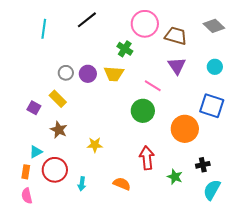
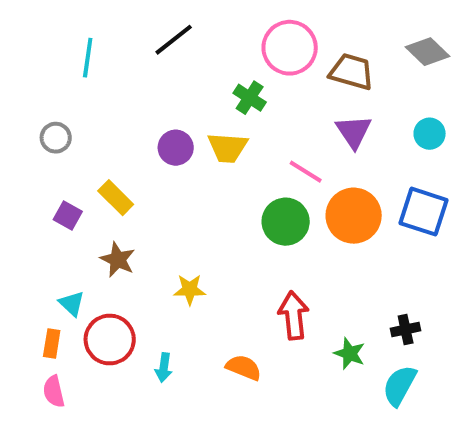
gray circle: (66, 73) -> (56, 138), moved
orange circle: (185, 129) -> (354, 216), moved
cyan triangle: (36, 152) -> (72, 304), turned -48
cyan semicircle: (212, 190) -> (400, 385), moved

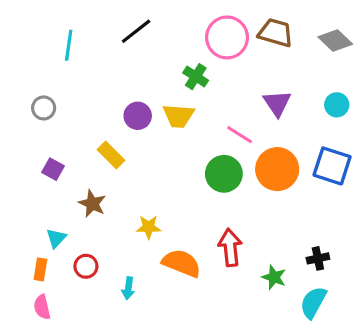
brown trapezoid: (352, 72) -> (276, 33), moved
yellow rectangle: (116, 198) -> (111, 155), moved
cyan triangle: (72, 304) -> (56, 238), turned 30
red circle: (110, 340) -> (86, 266), size x0.6
orange semicircle: (244, 367) -> (182, 263), moved, size x1.4

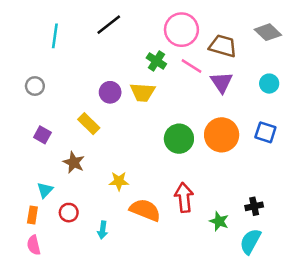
brown trapezoid: (276, 33) -> (223, 46), moved
pink line: (240, 135) -> (191, 66), moved
blue square: (332, 166) -> (265, 132), size x0.7

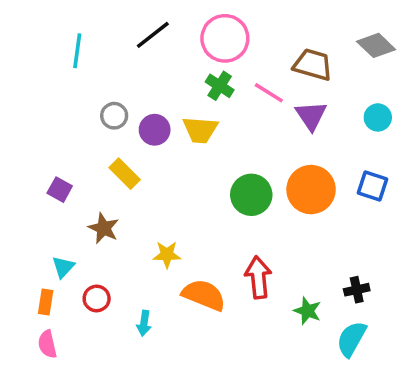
pink circle: (181, 30) -> (225, 38), moved
gray circle: (35, 86) -> (114, 116), moved

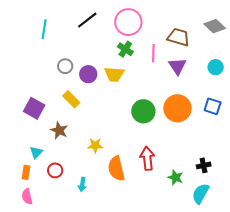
pink line: (269, 93) -> (153, 53), turned 60
purple square: (60, 190) -> (34, 108), size x1.5
orange semicircle: (204, 295) -> (116, 168), turned -125

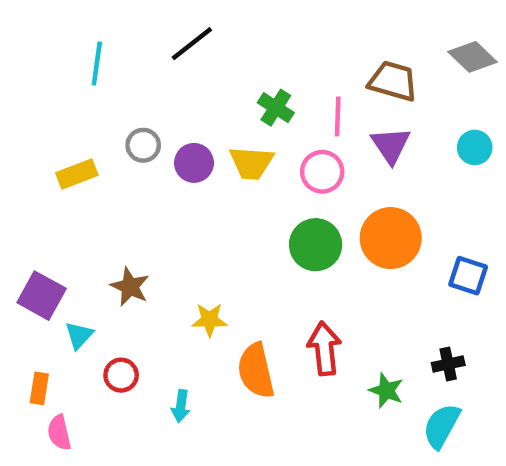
pink circle: (128, 22) -> (322, 172), moved, size x0.7
yellow rectangle: (71, 99) -> (77, 174), moved, turned -66
blue square: (213, 106) -> (468, 276), moved
purple square: (34, 108) -> (42, 296), moved
orange rectangle: (26, 172) -> (39, 388), moved

